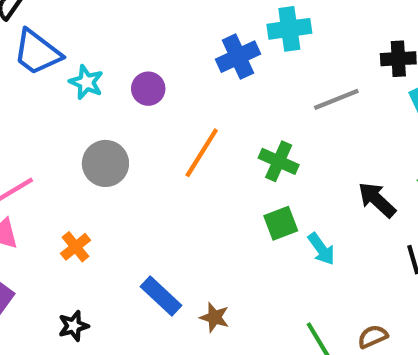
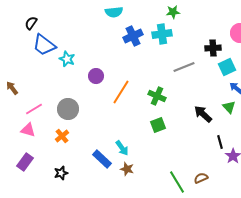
blue cross: (238, 57) -> (133, 36), moved
purple circle: (148, 89) -> (96, 76), moved
gray circle: (105, 163) -> (68, 109), moved
cyan arrow: (321, 249) -> (122, 148), moved

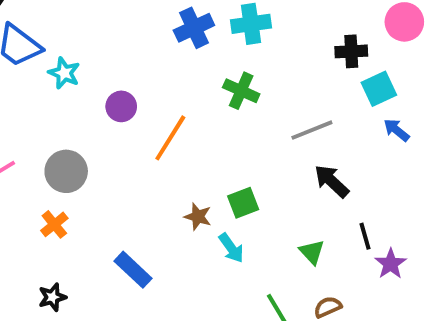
gray line: (184, 67) -> (312, 130), moved
green cross: (157, 96) -> (241, 91), moved
green triangle: (229, 107) -> (312, 252), moved
cyan arrow: (122, 148) -> (231, 248), moved
brown star: (127, 169) -> (198, 217), moved

